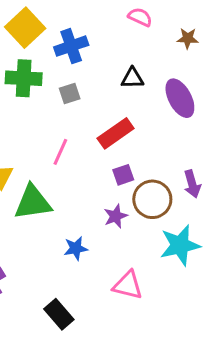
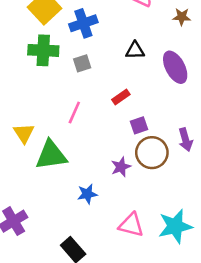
red rectangle: (116, 133) -> (121, 97), size x0.6
purple square: (123, 175) -> (139, 125), moved
cyan star: (180, 245) -> (175, 226), moved

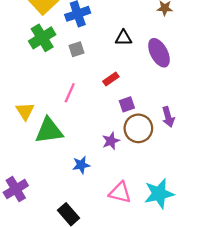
green cross: (43, 50) -> (42, 38), turned -35

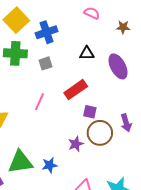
green cross: (42, 38) -> (15, 53), turned 35
red rectangle: (111, 79) -> (76, 90), size x1.6
purple square: (127, 104) -> (90, 112), turned 32
green triangle: (49, 131) -> (20, 162), moved

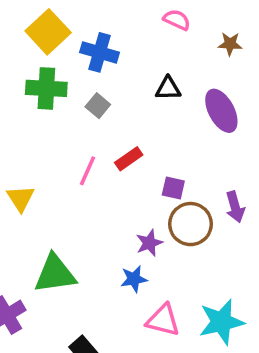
blue cross: (47, 32) -> (100, 52), turned 35
gray square: (46, 63) -> (98, 106), turned -32
red rectangle: (76, 90) -> (129, 159), moved, size x0.7
blue star: (50, 165) -> (134, 279), moved

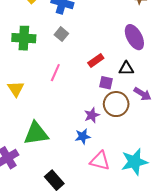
green cross: (46, 88) -> (24, 38), moved
black triangle: (168, 88) -> (126, 69), moved
red rectangle: (129, 159) -> (96, 60), moved
purple arrow: (235, 207) -> (142, 94), turned -42

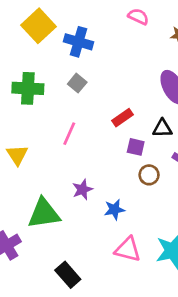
brown circle: (116, 104) -> (149, 175), size x0.6
purple star: (92, 115) -> (82, 190), moved
blue star: (83, 136) -> (114, 210), moved

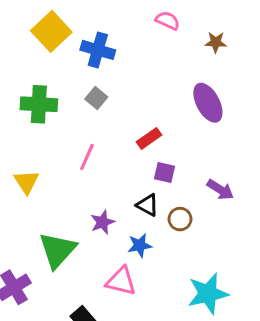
black triangle: (162, 128) -> (147, 205), moved, turned 30
brown circle: (149, 175) -> (180, 219), moved
green triangle: (44, 213) -> (57, 250), turned -40
pink triangle: (128, 249) -> (121, 281), moved

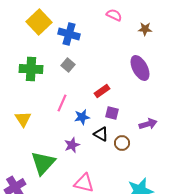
purple arrow: (220, 190) -> (148, 124), turned -48
blue star: (140, 245) -> (82, 117), moved

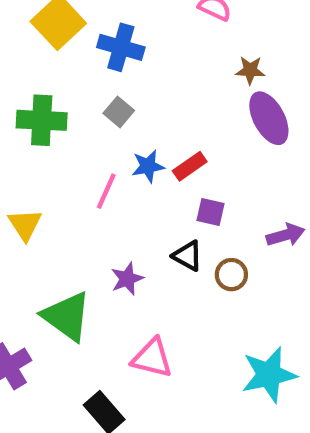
brown star: (145, 29) -> (250, 70), moved
blue star: (82, 117) -> (148, 166), moved
green triangle: (43, 163) -> (67, 316), turned -36

